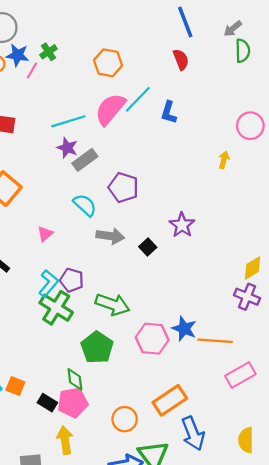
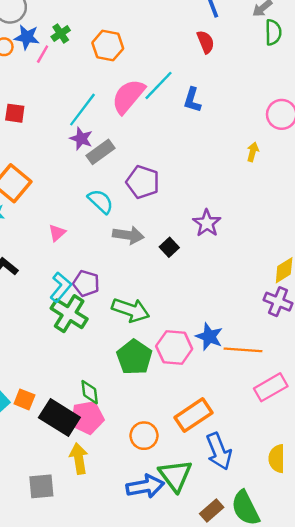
orange hexagon: (108, 63) -> (108, 46), moved
cyan line: (68, 121) -> (82, 110), turned -36
green pentagon: (97, 347) -> (134, 357), moved
black rectangle: (47, 403) -> (59, 418), size x1.8

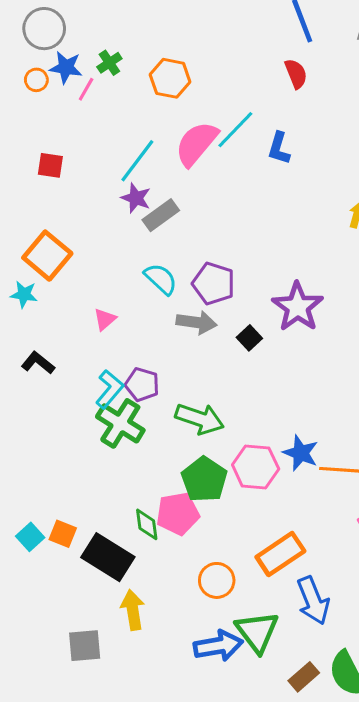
purple pentagon: (143, 182) -> (214, 284), moved
purple star: (207, 223) -> (298, 307), size x1.4
pink pentagon: (87, 418) -> (178, 514), moved

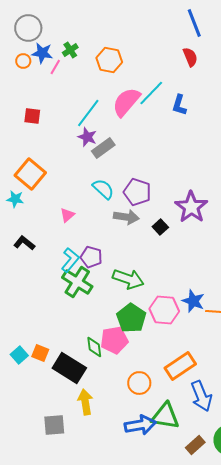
green triangle: (257, 632) -> (165, 416), turned -44

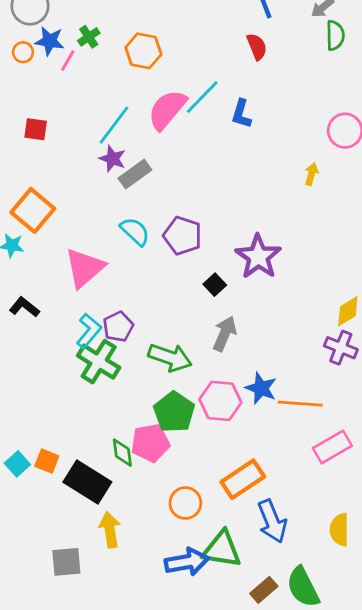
pink triangle: (67, 215) -> (85, 268), size x2.0
gray arrow: (126, 217) -> (225, 334), moved, turned -75
purple pentagon: (91, 257) -> (118, 327), turned 30

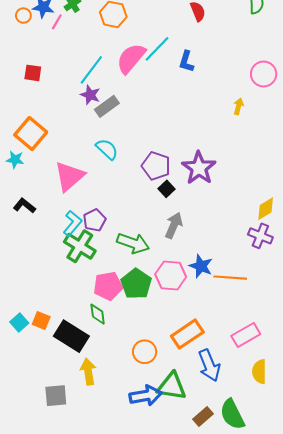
purple pentagon: (183, 236) -> (156, 166), moved
pink pentagon: (150, 443) -> (108, 286), moved
pink rectangle: (332, 447) -> (246, 335), moved

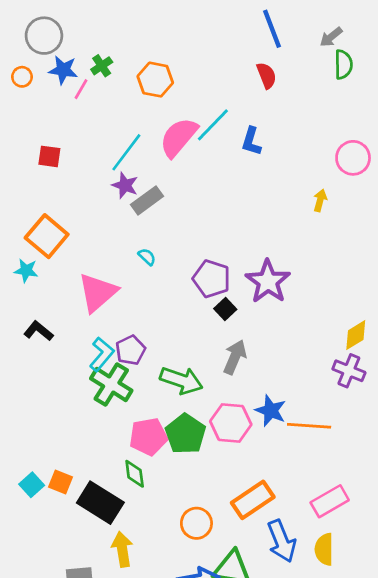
orange circle: (23, 16) -> (22, 77), moved
cyan semicircle: (107, 149) -> (147, 257), size x0.6
yellow semicircle: (259, 372) -> (324, 549), moved

